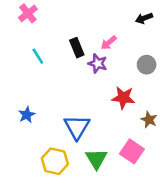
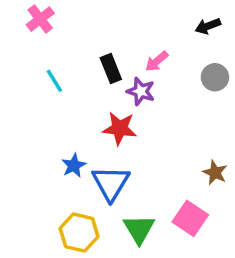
gray circle: (147, 65) -> (215, 77), moved
red star: (123, 98) -> (120, 128), moved
blue star: (27, 115) -> (74, 165), moved

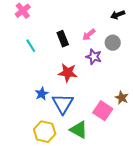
gray circle: (215, 77) -> (113, 43), moved
purple star: (141, 91) -> (94, 57), moved
pink square: (190, 218) -> (103, 111), moved
green triangle: (139, 229) -> (79, 130), turned -30

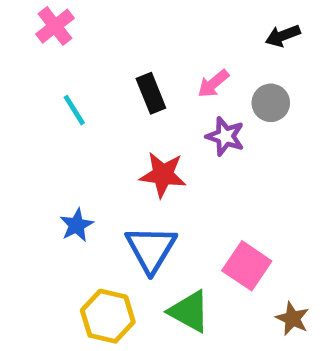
blue star: (42, 94) -> (77, 225), moved
brown star: (122, 98) -> (292, 319), moved

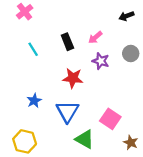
gray circle: (271, 103) -> (131, 53), moved
yellow hexagon: (108, 316) -> (25, 141), moved

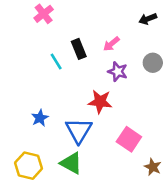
pink cross: (25, 12) -> (44, 14), moved
cyan line: (33, 49) -> (56, 61), moved
red star: (73, 78) -> (100, 102), moved
green triangle: (85, 139) -> (71, 163), moved

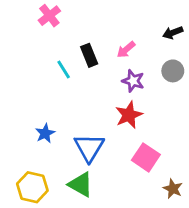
black arrow: (148, 19) -> (173, 33), moved
red star: (100, 102) -> (129, 115), moved, turned -30

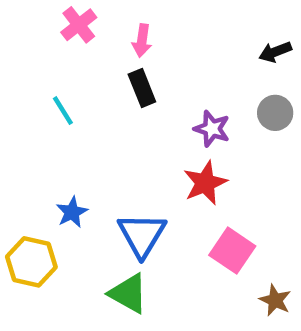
pink arrow: (126, 50) -> (142, 41), moved, turned -42
cyan line: (64, 70) -> (63, 111), moved
yellow hexagon: (32, 187) -> (31, 262), moved

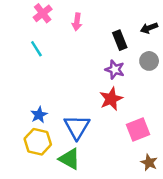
black rectangle: (142, 88) -> (120, 40), moved
cyan line: (63, 111) -> (36, 49), moved
pink square: (232, 251) -> (138, 129), moved, turned 35
yellow hexagon: (31, 262) -> (38, 142), moved

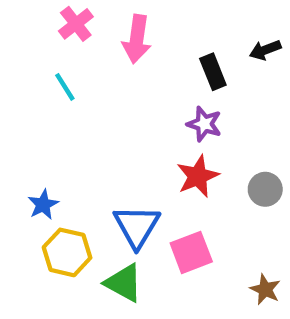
pink arrow: (77, 22) -> (137, 39), size x1.5
gray circle: (149, 61) -> (265, 189), moved
blue star: (39, 115) -> (43, 205), moved
pink square: (138, 129) -> (191, 252), moved

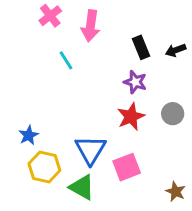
black arrow: (265, 50) -> (176, 50), moved
cyan line: (65, 87) -> (66, 60), moved
gray circle: (265, 189) -> (173, 114), moved

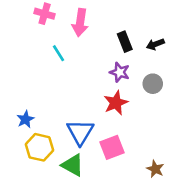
pink cross: (50, 16) -> (45, 14), turned -36
gray circle: (173, 114) -> (153, 84), moved

